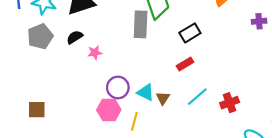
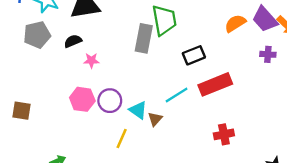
red rectangle: (185, 64) -> (215, 84), moved, size x1.8
cyan line: (197, 97) -> (177, 95), moved
pink hexagon: (109, 110) -> (82, 99), moved

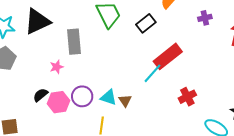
gray rectangle: (144, 38) -> (74, 42), moved
black semicircle: (73, 41) -> (41, 95), moved
black rectangle: (194, 55) -> (146, 23), moved
cyan line: (177, 95) -> (152, 73), moved

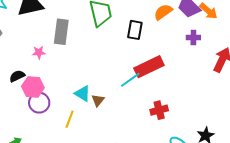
black rectangle: (146, 23) -> (135, 30), turned -54
purple circle: (82, 96) -> (39, 103), moved

